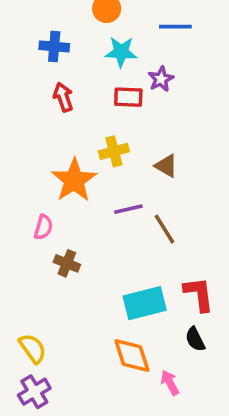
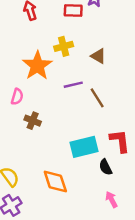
black semicircle: (195, 339) -> (106, 167), moved
orange diamond: (132, 356) -> (55, 182), moved
pink arrow: (170, 383) -> (111, 199), moved

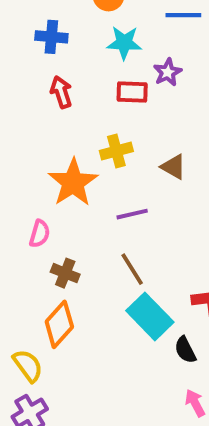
brown line: (97, 98) -> (132, 269), moved
cyan rectangle: (84, 147) -> (150, 316), turned 60
orange diamond: (55, 182) -> (59, 324), moved, turned 60

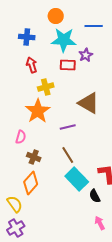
cyan star: (124, 43) -> (64, 40), size x1.4
yellow cross: (116, 151) -> (46, 87), moved
brown triangle: (173, 167) -> (89, 103), size x1.6

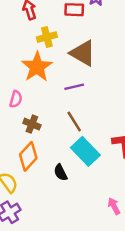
brown triangle: (89, 103) -> (83, 53), moved
black semicircle: (95, 196) -> (61, 172), moved

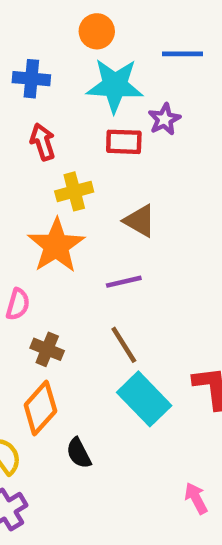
brown triangle: (83, 53) -> (140, 221), size x0.7
black semicircle: (61, 172) -> (79, 453), moved

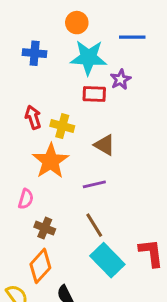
red arrow: (43, 142) -> (33, 117), moved
yellow cross: (74, 191) -> (62, 126), turned 30

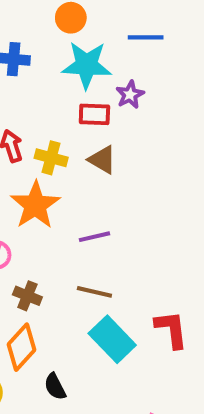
brown triangle: (104, 145) -> (102, 160), moved
brown line: (94, 225) -> (94, 292), turned -45

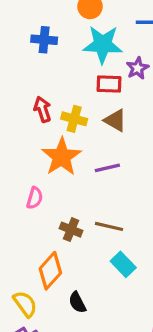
purple line: (94, 237) -> (107, 168), moved
brown cross: (27, 296) -> (71, 230), moved
cyan rectangle: (112, 339) -> (123, 264), size x0.7

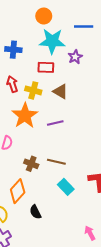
blue cross: (44, 40) -> (13, 50), moved
red rectangle: (109, 84) -> (46, 67), moved

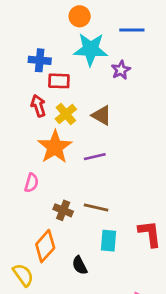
red rectangle: (46, 67) -> (59, 81), moved
yellow cross: (33, 90) -> (66, 114), turned 35
cyan rectangle: (66, 187) -> (108, 241), turned 49
black semicircle: (35, 212) -> (80, 265), moved

